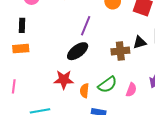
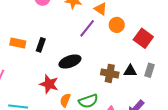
black rectangle: (22, 25) -> (41, 45), moved
purple line: (86, 26) -> (87, 28), moved

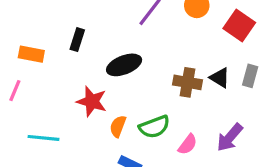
orange rectangle: (18, 43) -> (31, 54), moved
black triangle: (130, 71) -> (220, 78), turned 32

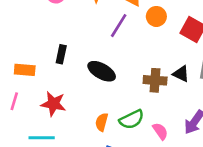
black ellipse: (124, 65) -> (102, 71), turned 56
red star: (92, 101) -> (53, 104), moved
pink semicircle: (188, 144) -> (160, 131), turned -66

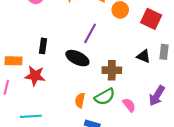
purple line: (119, 26) -> (90, 33), moved
brown cross: (155, 80) -> (112, 70), moved
red star: (53, 104) -> (35, 76), moved

